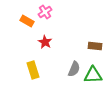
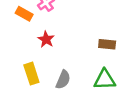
gray semicircle: (74, 69) -> (63, 80), moved

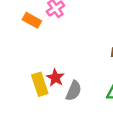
red star: (46, 39) -> (55, 78), moved

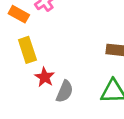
yellow rectangle: (40, 84) -> (27, 50), moved

